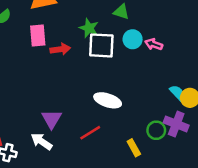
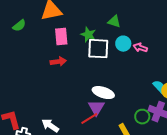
pink rectangle: (38, 36) -> (61, 37), moved
red arrow: (60, 49) -> (58, 62), moved
purple triangle: (52, 119) -> (96, 108), moved

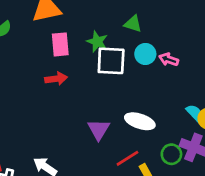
white ellipse: (103, 93) -> (140, 121), moved
purple triangle: (96, 108) -> (99, 130), moved
red line: (89, 119) -> (127, 158), moved

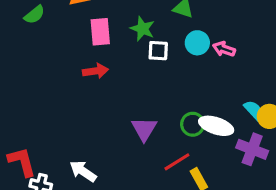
white square: (111, 61) -> (158, 51), size x0.6
white ellipse: (140, 121) -> (216, 126), moved
green circle: (171, 154) -> (193, 124), moved

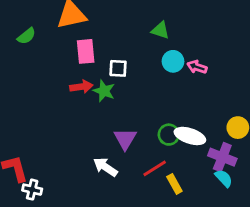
green star: (143, 29) -> (104, 91), moved
white square: (158, 51) -> (118, 68), moved
cyan semicircle: (254, 110) -> (224, 178), moved
white arrow: (83, 171) -> (105, 167), moved

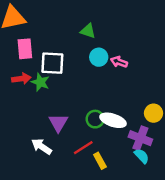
white square: (118, 68) -> (52, 63), size x1.5

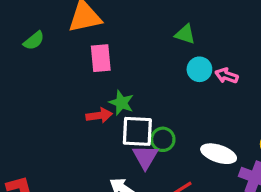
white square: (52, 63) -> (137, 131), moved
red arrow: (21, 79) -> (99, 115), moved
green circle: (95, 119) -> (163, 139), moved

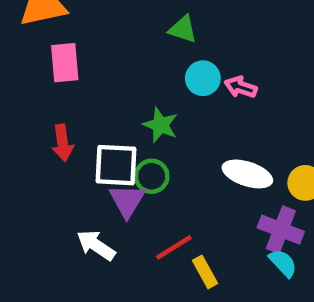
green star: (121, 103) -> (161, 125), moved
red arrow: (99, 115) -> (63, 143), turned 90
white ellipse: (219, 154) -> (247, 174), moved

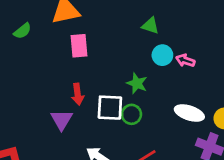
purple triangle: (127, 201) -> (62, 120), moved

